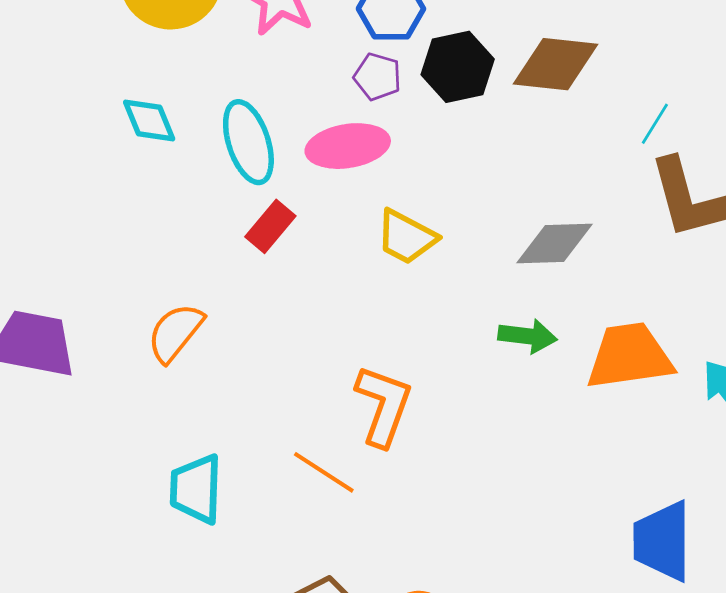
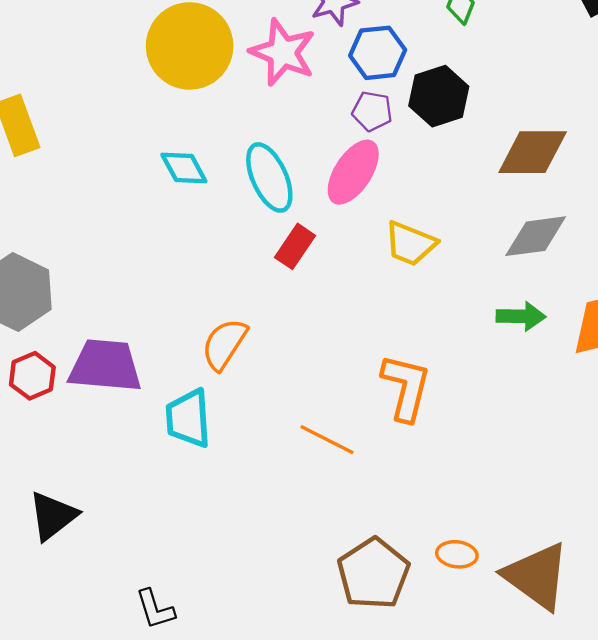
brown diamond: (556, 64) -> (533, 152), moved
pink ellipse: (348, 146) -> (353, 172), turned -42
orange line: (324, 472) -> (327, 440), moved
cyan trapezoid: (196, 489) -> (188, 418), moved

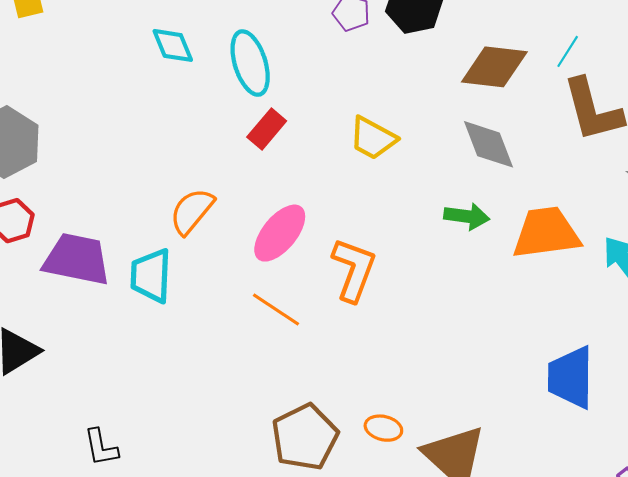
pink ellipse: (353, 172) -> (280, 233), moved
gray diamond: (536, 236) -> (488, 144), turned 70
purple trapezoid: (105, 366) -> (77, 259), moved

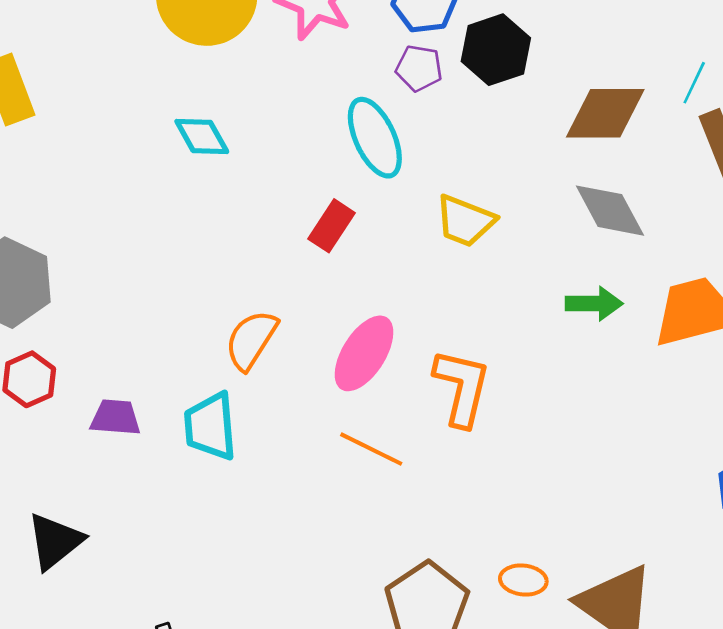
cyan ellipse: (250, 63) -> (375, 138), moved
purple trapezoid: (77, 259) -> (115, 417), size x0.6

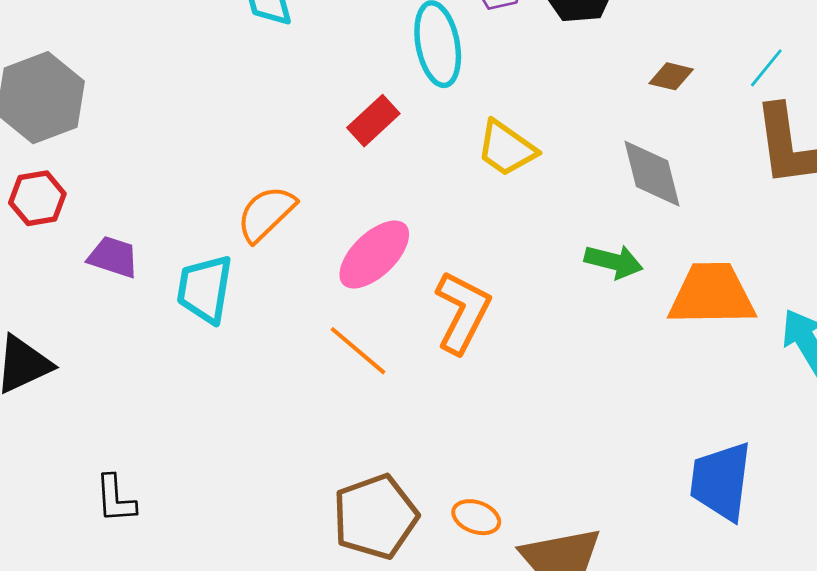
brown diamond: (605, 113) -> (671, 76), size x0.5

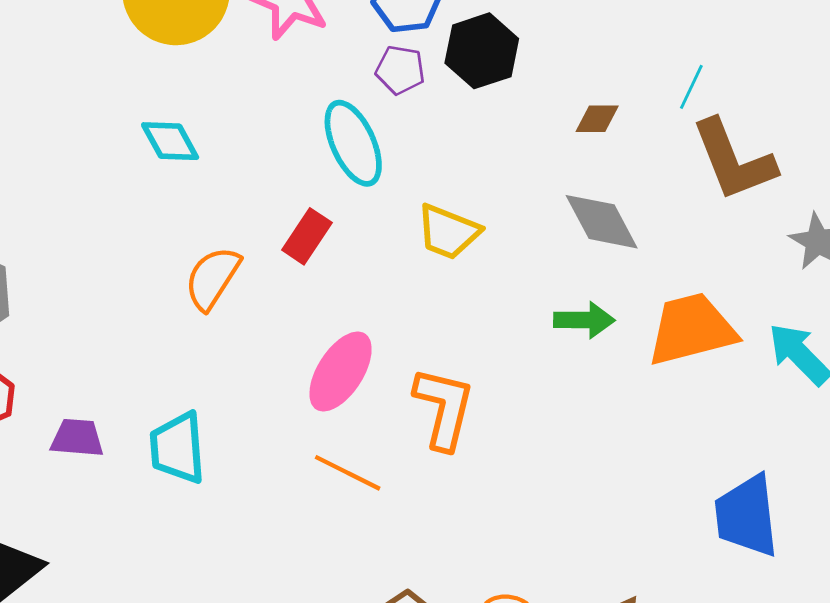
orange semicircle: (266, 214) -> (212, 278), moved

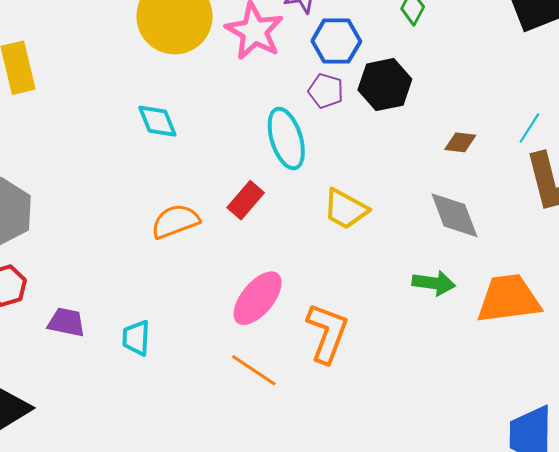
orange semicircle: (212, 278) -> (175, 221), turned 30
cyan trapezoid: (178, 448) -> (136, 338), size x0.7

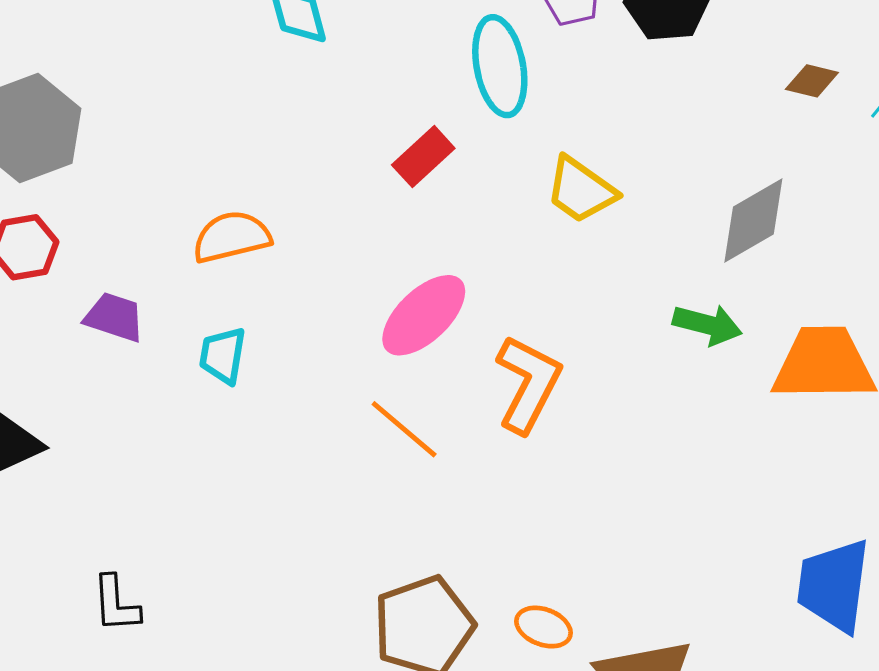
brown diamond: (460, 142) -> (812, 81), moved
gray diamond: (454, 215) -> (753, 220), turned 74
orange semicircle: (175, 221) -> (232, 237), moved

